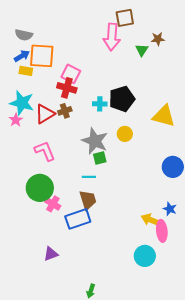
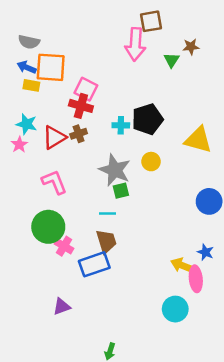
blue arrow: (22, 56) -> (27, 67), turned -126
cyan star: (22, 103) -> (27, 124), size x0.7

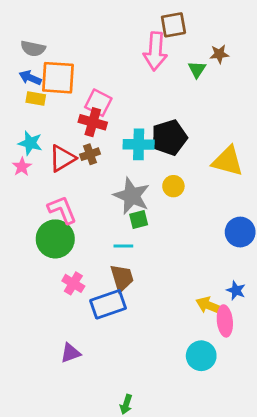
cyan cross: (121, 125) -> (139, 144), size x1.5
green circle: (48, 227) -> (55, 239), moved

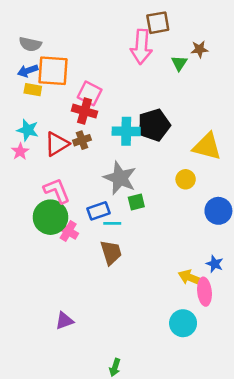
blue arrow: (30, 78) -> (28, 71), turned -42
yellow circle: (173, 186) -> (186, 179), moved
green square: (139, 219) -> (136, 202), moved
pink cross: (73, 283) -> (68, 231), moved
blue rectangle: (108, 304) -> (98, 211), moved, size x0.7

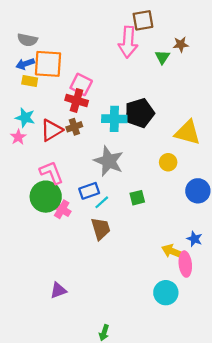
green square: (136, 202) -> (137, 198), moved
cyan line: (112, 223) -> (102, 202), turned -42

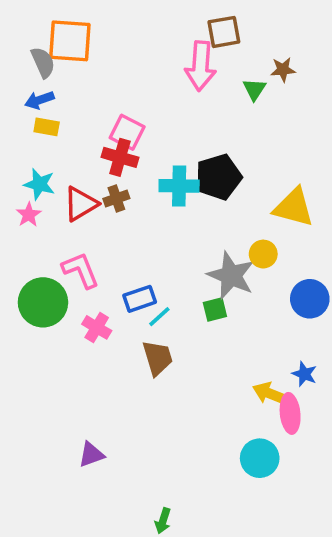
gray semicircle: (27, 40) -> (43, 62), turned -126
orange square: (48, 64) -> (70, 41), moved
gray star: (109, 161) -> (231, 276), moved
green circle: (46, 197) -> (43, 302), moved

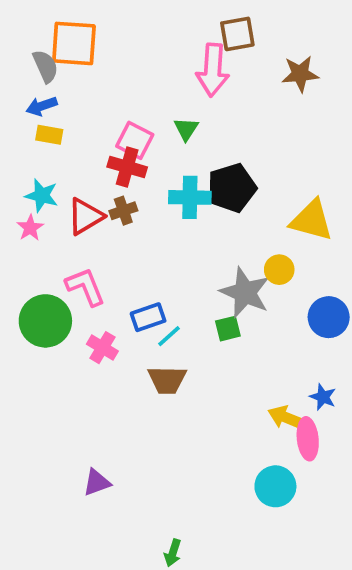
brown star: (283, 70) -> (300, 74), size x1.4
green triangle: (254, 89) -> (186, 129), moved
brown trapezoid: (158, 358) -> (167, 380), turned 108

